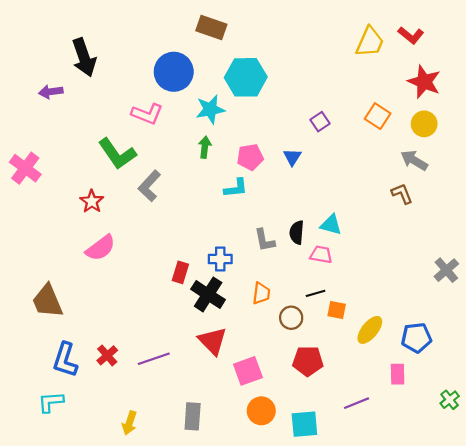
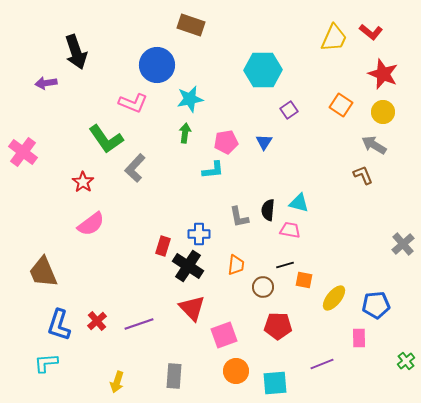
cyan hexagon: (246, 77) -> (263, 70), moved

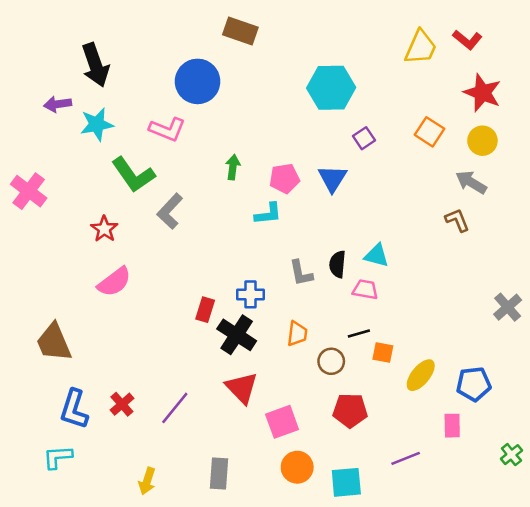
cyan star: (190, 99) -> (97, 124), moved
blue triangle: (264, 142) -> (332, 178), size x1.4
purple line: (139, 324) -> (175, 408), turned -32

